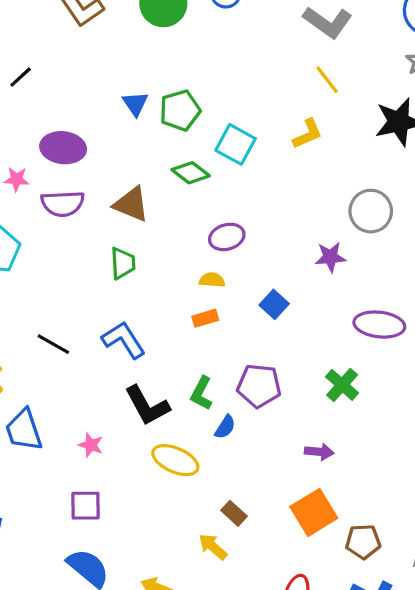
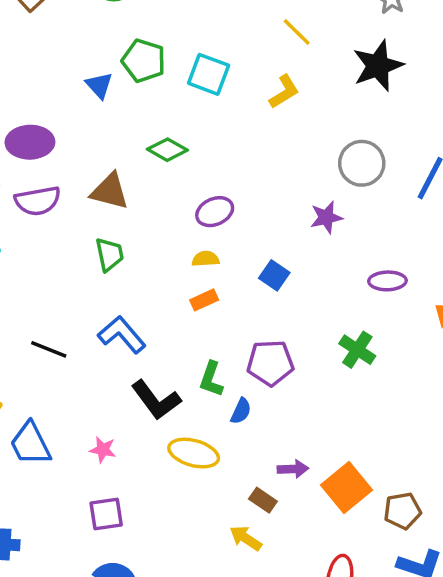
green pentagon: (180, 110) -> (144, 61), moved, turned -30
cyan square: (236, 144) -> (209, 74), moved
purple ellipse: (379, 325) -> (387, 281), size x0.7
purple arrow: (319, 452) -> (293, 469), moved

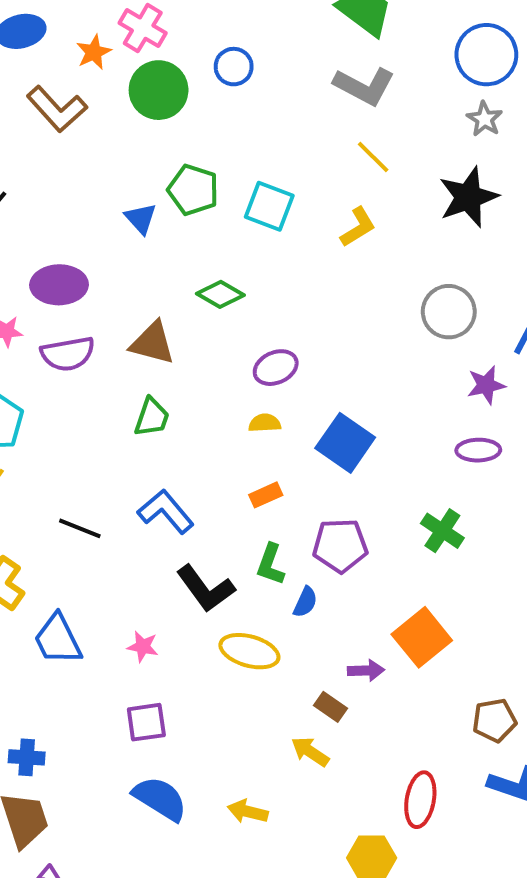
purple star: (326, 217) -> (486, 385), moved
green trapezoid: (110, 254) -> (152, 417), turned 30
blue square: (274, 275) -> (345, 443), size x1.6
orange rectangle: (204, 300) -> (266, 495), moved
orange square: (346, 487) -> (422, 637), moved

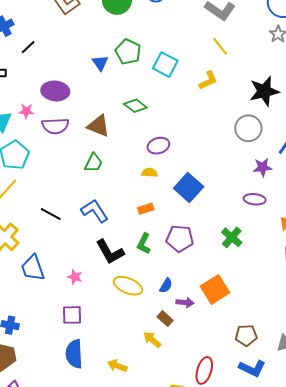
black star: (468, 197) -> (264, 91), moved
blue semicircle: (305, 602) -> (166, 286), moved
blue semicircle: (160, 799) -> (74, 354), turned -132

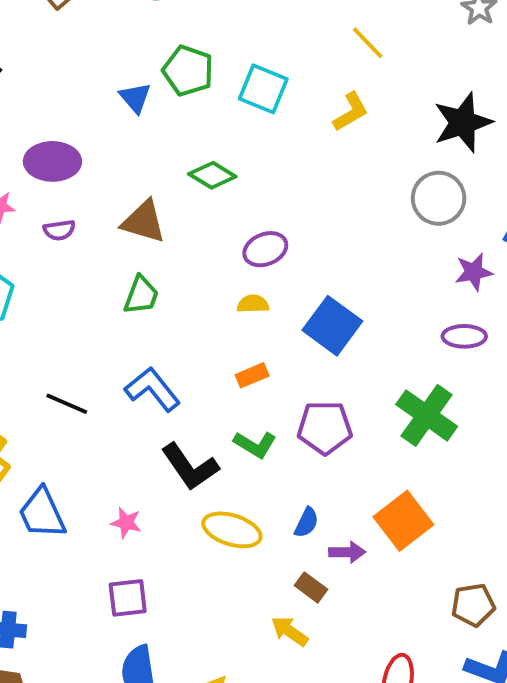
purple semicircle: (55, 126) -> (59, 230), size x0.6
green cross: (232, 237) -> (427, 415), size x1.4
green L-shape: (144, 244) -> (255, 444), turned -80

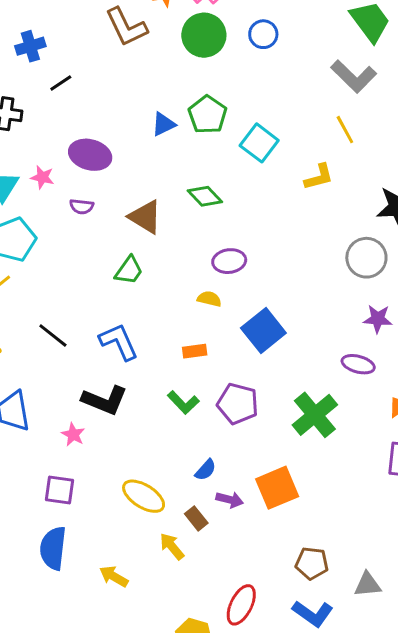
blue triangle: (135, 98) -> (163, 124), turned 30
black L-shape: (190, 467) -> (105, 400), moved, turned -48
yellow ellipse: (232, 530) -> (144, 496), moved

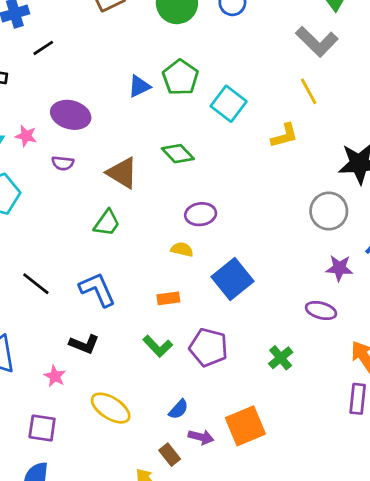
black L-shape: (105, 400) -> (84, 344), size x0.7
green cross: (315, 415) -> (281, 358), size x0.6
yellow ellipse: (144, 496) -> (111, 408), moved

